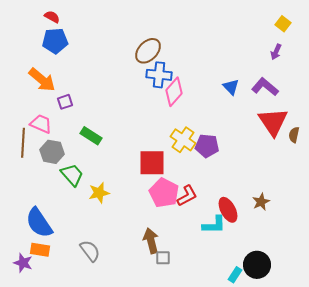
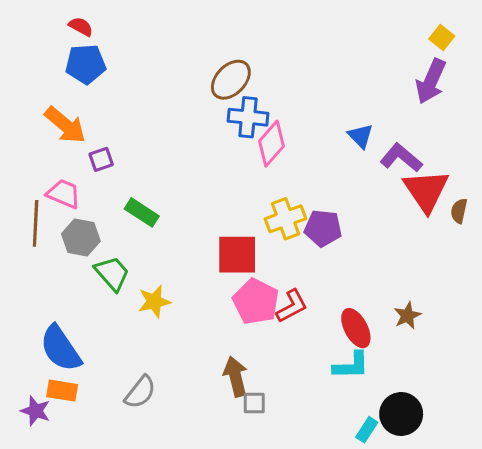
purple arrow: (276, 52) -> (431, 81), size x1.8
purple L-shape: (265, 87) -> (401, 158), moved
yellow cross: (183, 140) -> (286, 219), turned 35
cyan L-shape: (214, 225) -> (351, 366), moved
gray semicircle: (90, 251) -> (140, 392), turned 75

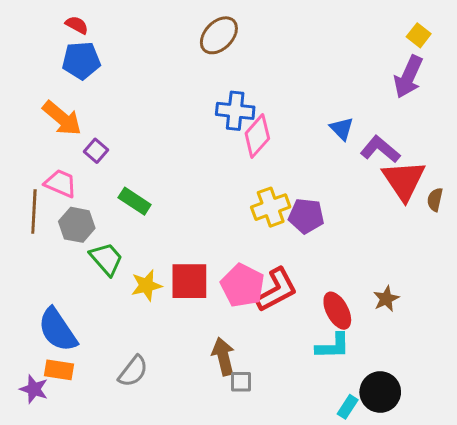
brown ellipse: (231, 80) -> (219, 35), moved
purple square: (101, 159) -> (96, 151), turned -30
red square: (237, 255) -> (189, 281), moved
red L-shape: (292, 306) -> (277, 290), size x1.4

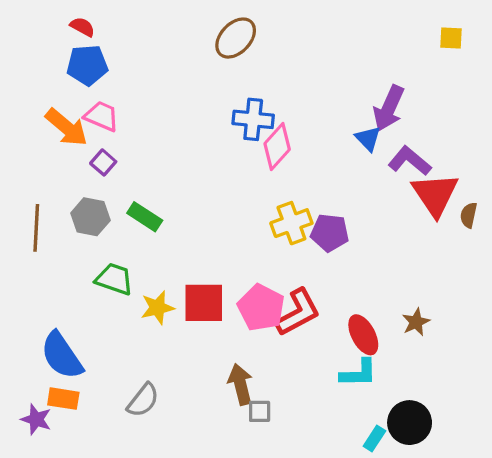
yellow square: (419, 35) -> (451, 38), turned -35
purple arrow: (408, 77) -> (389, 108), moved
pink trapezoid: (61, 183) -> (102, 116), moved
gray hexagon: (77, 225) -> (90, 217), moved
green trapezoid: (106, 259) -> (114, 279), turned -30

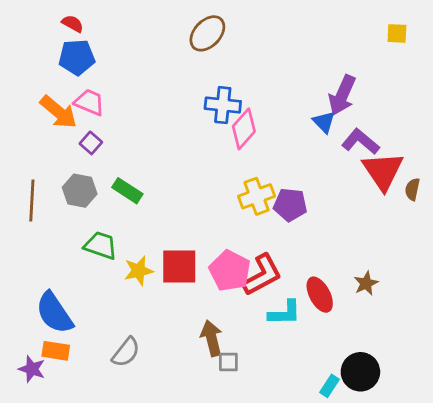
cyan L-shape: (358, 373) -> (285, 313), moved

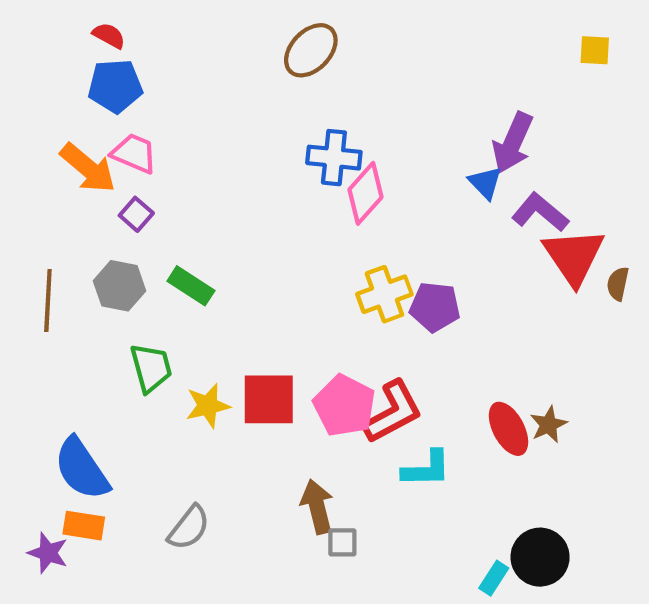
green trapezoid: (101, 245) -> (151, 368), turned 56
red ellipse: (320, 295) -> (509, 429), moved

